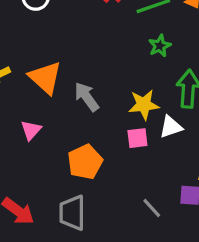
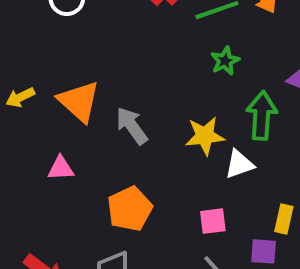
pink triangle: (31, 130) -> (61, 168), turned 45
pink square: (137, 138) -> (213, 221), moved

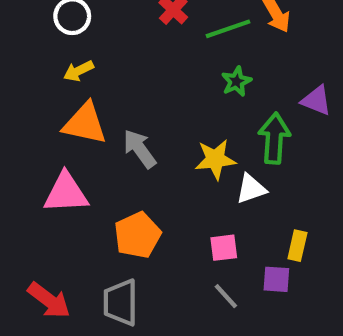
yellow arrow: (20, 97) -> (79, 71), moved
orange triangle: (79, 101) -> (85, 124), turned -30
pink triangle: (61, 168) -> (66, 193), size x1.6

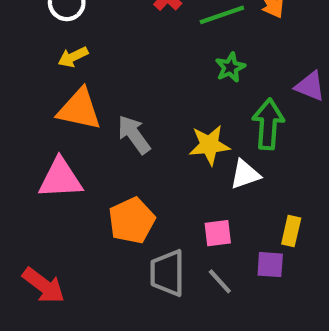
gray trapezoid: (121, 302) -> (167, 273), moved

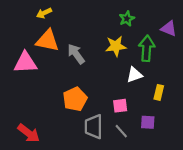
yellow star: (209, 145) -> (116, 46), moved
pink triangle: (60, 179) -> (25, 63), moved
yellow rectangle: (291, 231) -> (159, 92), moved

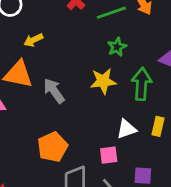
yellow arrow: (44, 13) -> (33, 40), moved
white triangle: (134, 75) -> (126, 129), moved
yellow rectangle: (159, 92) -> (158, 126), moved

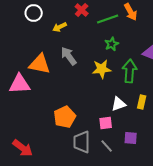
yellow arrow: (33, 40) -> (60, 27), moved
gray arrow: (54, 91) -> (69, 56), moved

